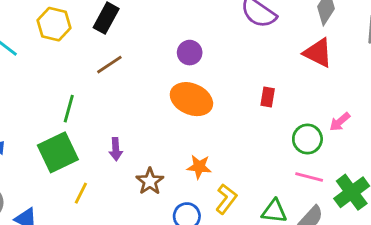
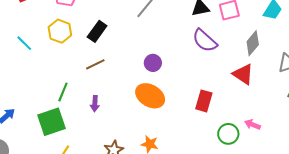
red rectangle: (268, 97) -> (204, 101), size x1.5
pink arrow: (340, 122) -> (253, 125), turned 56
purple arrow: (116, 149) -> (95, 104), moved

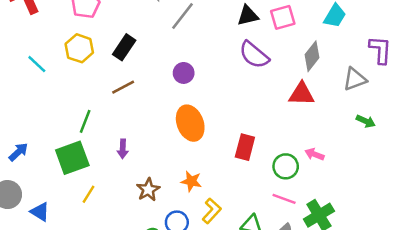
purple circle: (153, 63) -> (184, 73), moved
red triangle: (243, 74) -> (302, 94), turned -30
orange ellipse: (150, 96) -> (190, 123), turned 40
red rectangle: (204, 101) -> (245, 147), moved
purple arrow: (95, 104) -> (123, 149), moved

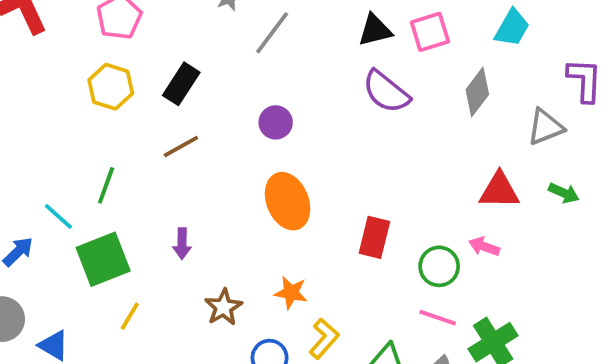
cyan line: (37, 64) -> (58, 216), moved
red triangle: (302, 94) -> (499, 191), moved
green line: (85, 121) -> (106, 185), moved

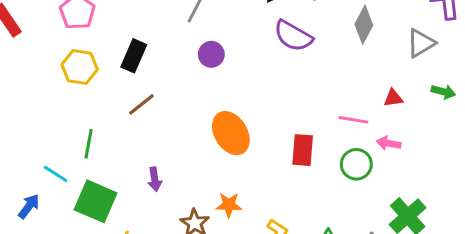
purple circle: (276, 122) -> (211, 54), moved
red triangle: (499, 191) -> (393, 98), size x0.6
green square: (103, 259) -> (96, 201), turned -36
orange star: (291, 293) -> (229, 205), moved
pink line: (438, 318) -> (354, 120), moved

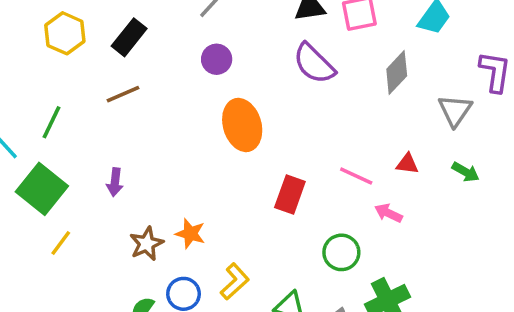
gray triangle: (421, 43) -> (455, 111), turned -40
orange ellipse: (231, 133) -> (242, 125), moved
green circle: (356, 164) -> (341, 252), moved

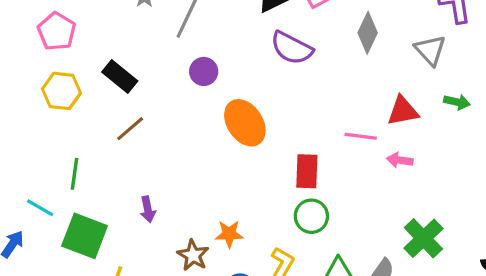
black rectangle: (129, 37) -> (120, 76), turned -72
red triangle: (407, 164) -> (403, 111), size x1.5
green circle: (341, 252) -> (311, 216), moved

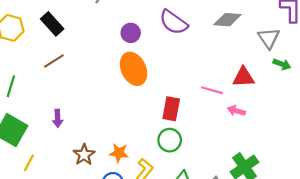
gray diamond: (368, 33) -> (227, 20), turned 60
purple circle: (204, 71) -> (131, 33), moved
green arrow: (457, 102) -> (282, 64), moved
orange star: (229, 234) -> (119, 153), moved

